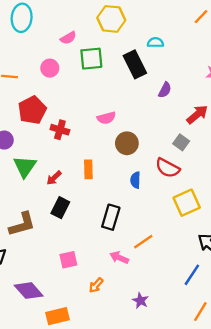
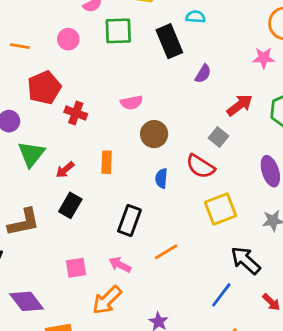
pink arrow: (119, 258) -> (120, 265), moved
orange arrow: (96, 285) -> (107, 300), size x1.6

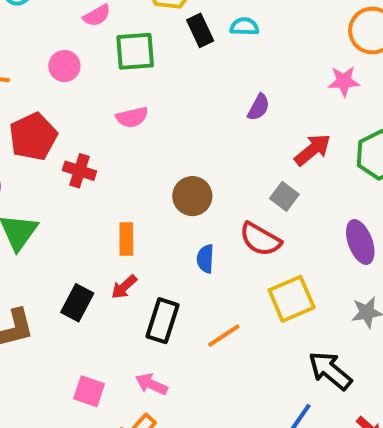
black rectangle: (169, 41) -> (200, 30), moved, size x0.7
pink semicircle: (132, 103) -> (132, 117), moved
red arrow: (65, 170) -> (124, 287), moved
orange line: (166, 252) -> (224, 336), moved
pink square: (76, 268) -> (89, 391), turned 30

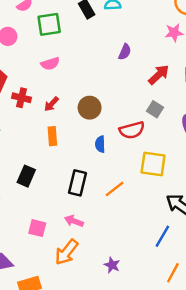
gray square: (284, 196) -> (155, 109), moved
red semicircle: (260, 239) -> (132, 130), turned -40
red arrow: (124, 287) -> (51, 104), moved
yellow square: (292, 299) -> (153, 164), turned 36

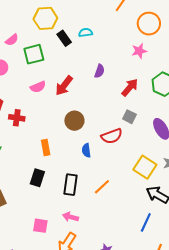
red arrow: (51, 104) -> (64, 86), moved, size x1.5
yellow square: (153, 164) -> (145, 167), moved, turned 30
black rectangle: (26, 176) -> (37, 178), moved

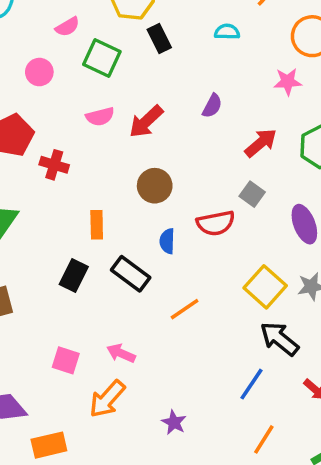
cyan semicircle: (86, 33) -> (227, 32), moved
green square: (34, 54) -> (102, 58), turned 30
black rectangle: (70, 185) -> (131, 274), moved, turned -70

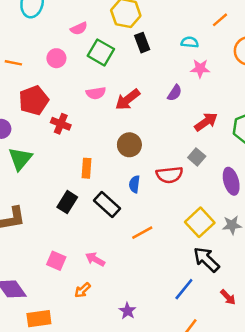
pink star: (288, 82) -> (200, 69), moved
orange arrow: (107, 399) -> (83, 290), size x0.6

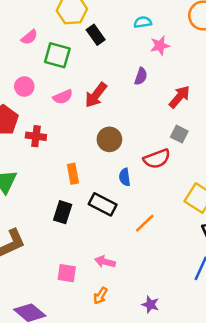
pink circle: (56, 58) -> (24, 87), moved

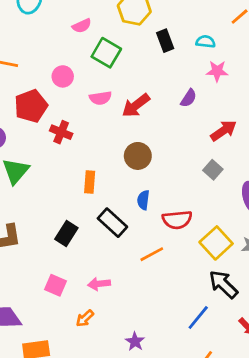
black rectangle: (96, 35) -> (165, 41), moved
red semicircle: (157, 159) -> (177, 220), moved
black rectangle: (63, 212) -> (66, 233), moved
pink arrow: (105, 262) -> (99, 284), turned -36

